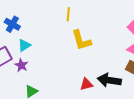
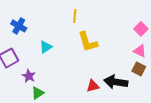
cyan triangle: (24, 45) -> (46, 47), moved
purple star: (21, 65) -> (29, 76), moved

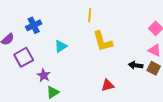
blue cross: (19, 26) -> (34, 25), turned 35
black arrow: (116, 82) -> (136, 65), moved, size x0.6

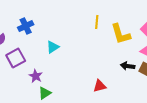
yellow line: (90, 15) -> (97, 22), moved
yellow L-shape: (103, 41) -> (121, 34), moved

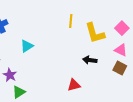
black arrow: (128, 66) -> (90, 60), moved

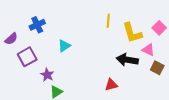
pink triangle: (121, 50) -> (148, 50), moved
black arrow: (90, 60) -> (127, 60), size x1.5

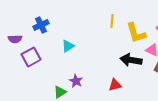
purple semicircle: (11, 39) -> (15, 39), turned 40
purple star: (47, 75) -> (76, 81), moved

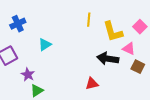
purple star: (76, 81) -> (28, 75), moved

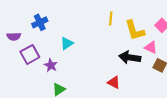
purple star: (28, 75) -> (51, 65), moved
red triangle: (92, 84) -> (114, 82), turned 40

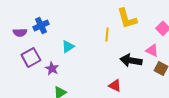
yellow line: (111, 18) -> (107, 34), moved
yellow L-shape: (135, 30) -> (127, 18), moved
purple semicircle: (14, 36) -> (20, 32), moved

